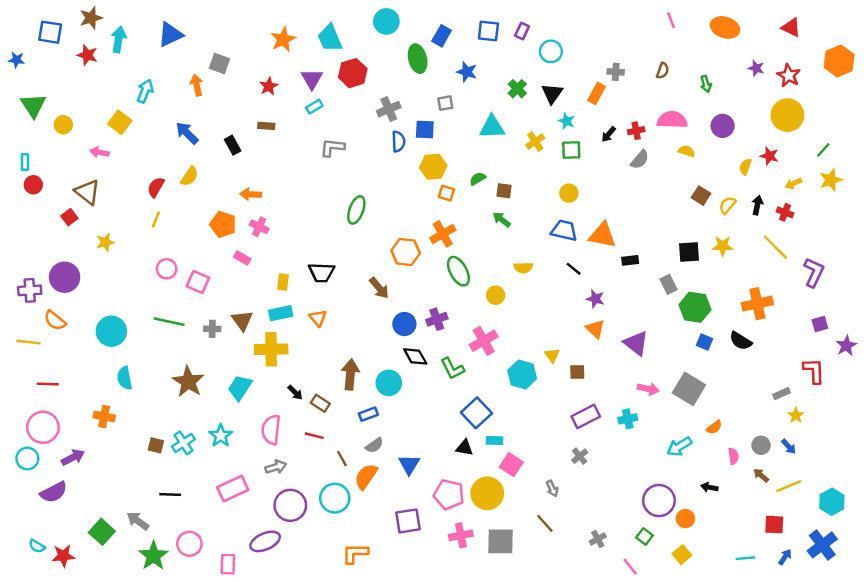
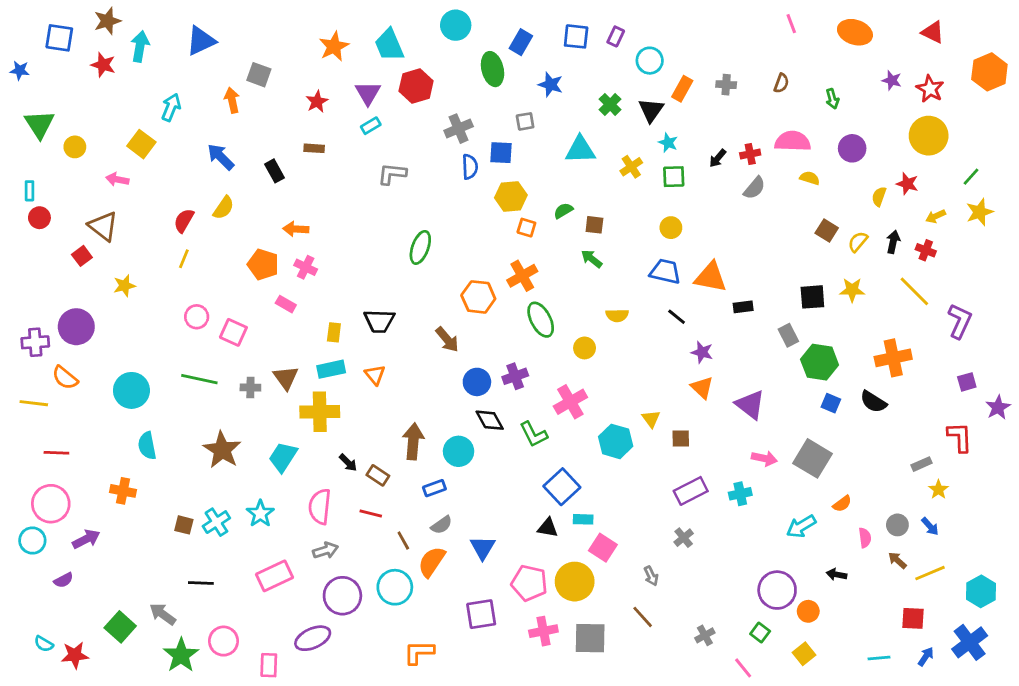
orange rectangle: (597, 93) -> (682, 89), moved
purple semicircle: (54, 492) -> (64, 580), size x0.6

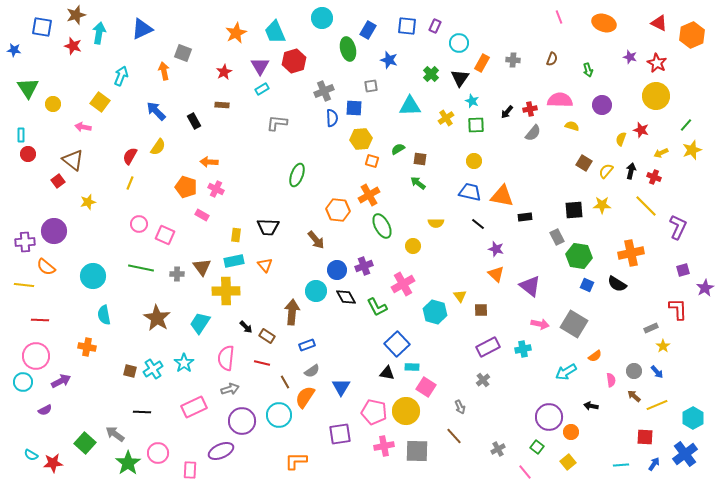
orange hexagon: (989, 72) -> (692, 35), moved
cyan circle: (459, 451) -> (316, 291), moved

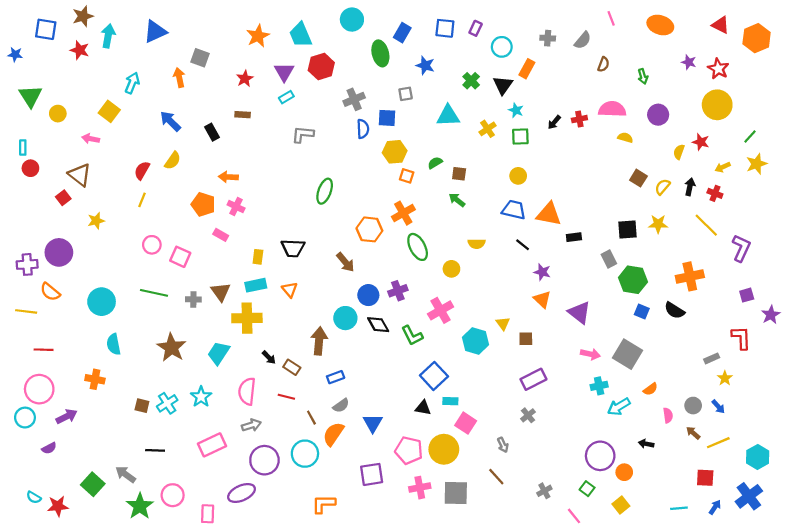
gray cross: (513, 60) -> (548, 38), moved
gray semicircle: (533, 133) -> (583, 40), moved
cyan cross: (523, 349) -> (599, 386), moved

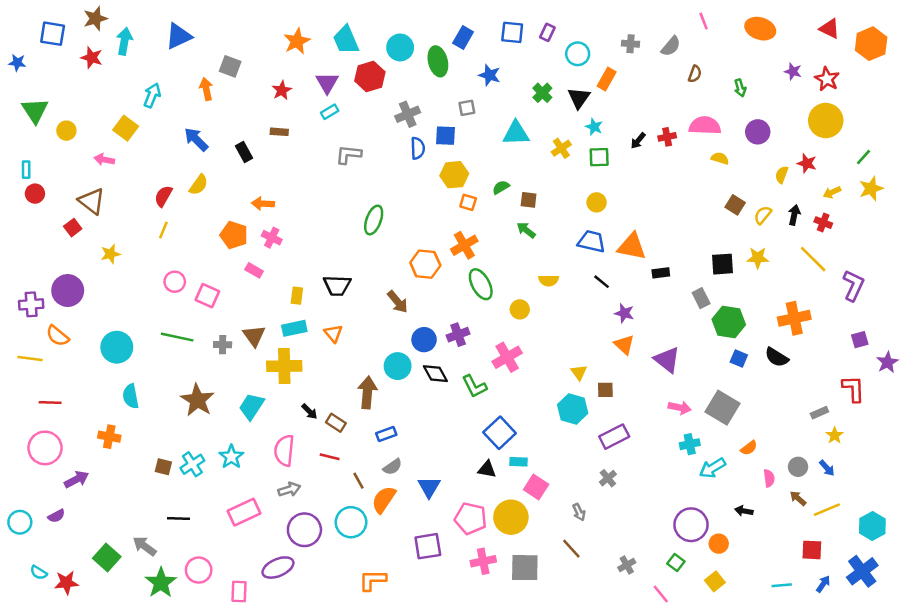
cyan circle: (352, 20) -> (400, 47), moved
cyan hexagon: (476, 341) -> (573, 409), moved
cyan circle: (25, 418) -> (20, 522), moved

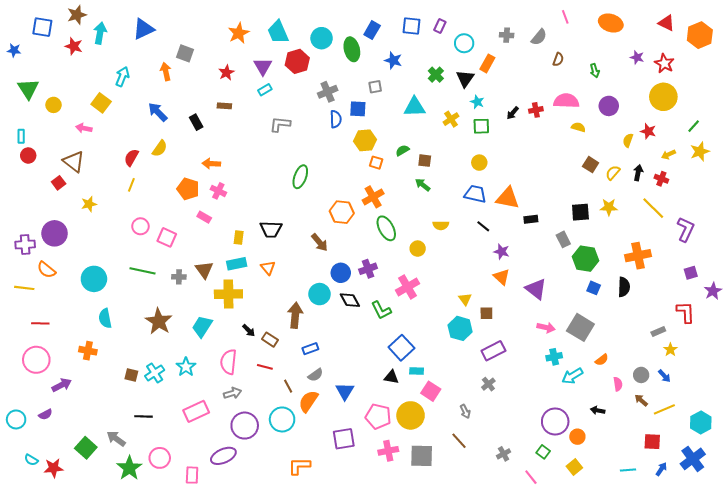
black semicircle: (777, 357) -> (624, 287), turned -120

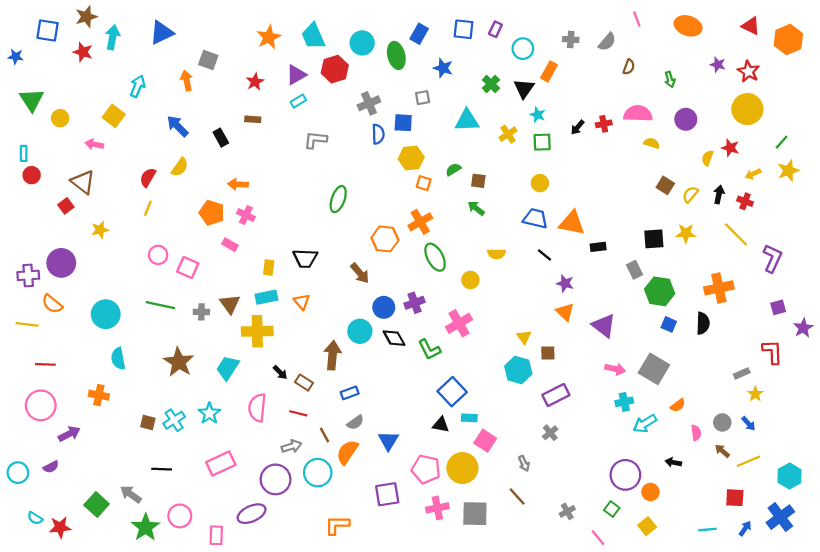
purple triangle: (263, 66) -> (296, 75), turned 30
gray arrow: (233, 393) -> (291, 446), moved

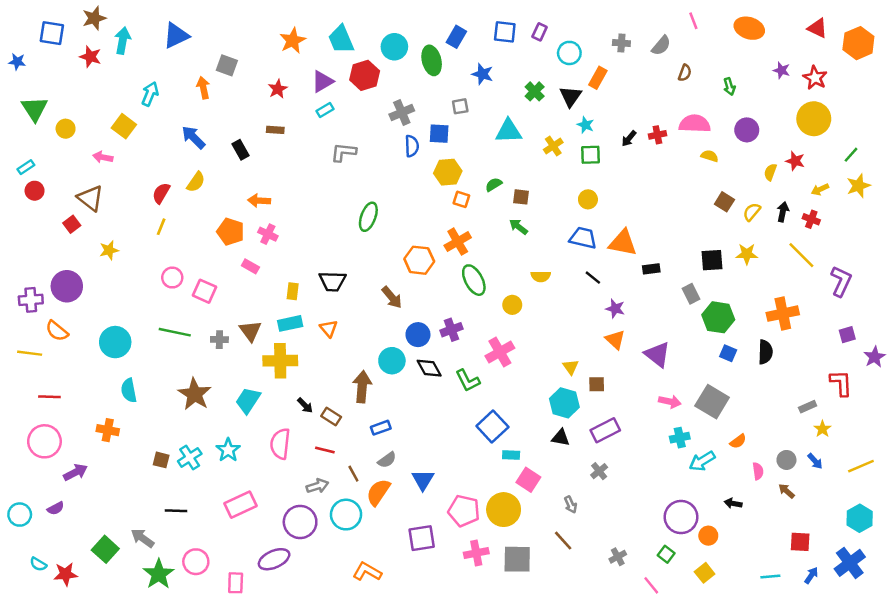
cyan rectangle: (24, 153) -> (26, 167), turned 56
black triangle: (441, 425) -> (561, 438), moved
yellow line: (748, 461) -> (861, 466), moved
orange L-shape: (337, 525) -> (367, 572), turned 30

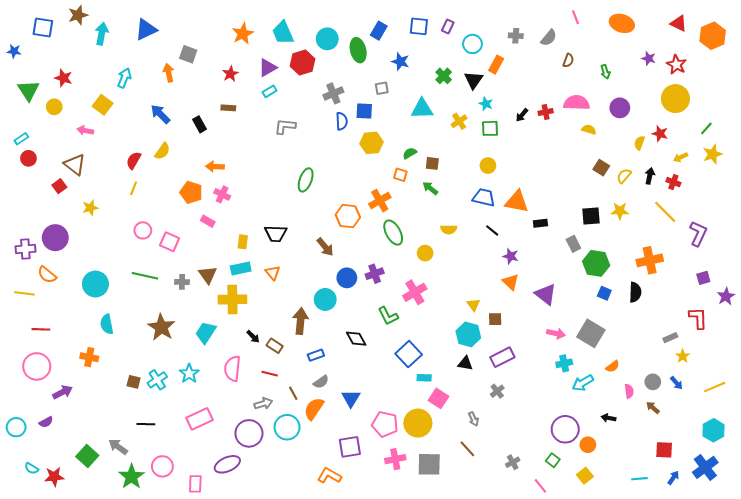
red star: (90, 57) -> (64, 78), moved
orange square: (461, 199) -> (400, 175), moved
black diamond: (429, 368) -> (356, 339), moved
orange L-shape: (367, 572) -> (329, 476), moved

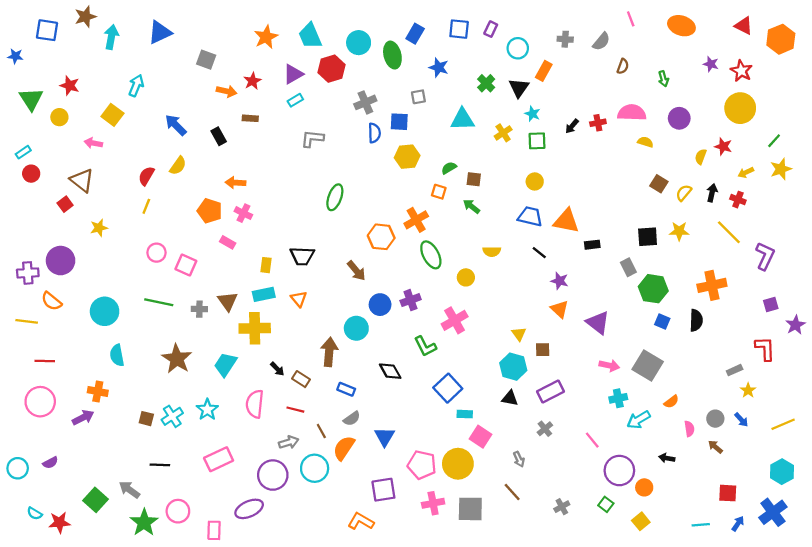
orange arrow: (169, 73) -> (226, 91), moved, turned 114
blue rectangle: (316, 355) -> (346, 389), turned 42
purple arrow: (62, 392) -> (83, 417), moved
pink line: (540, 486) -> (592, 440), moved

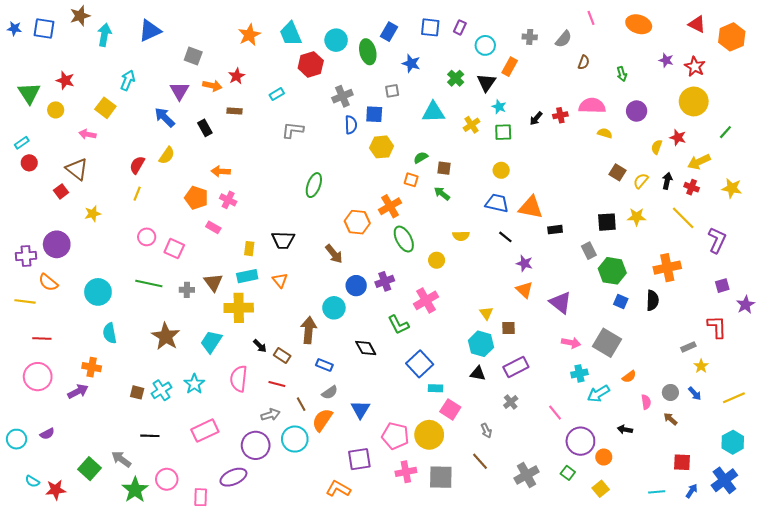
blue star: (15, 56) -> (14, 28), moved
purple triangle: (293, 74) -> (179, 91), moved, turned -30
yellow star: (781, 169) -> (732, 188), moved, turned 30
yellow arrow: (746, 172) -> (699, 162), size x1.5
gray cross: (562, 507) -> (527, 475), size x1.6

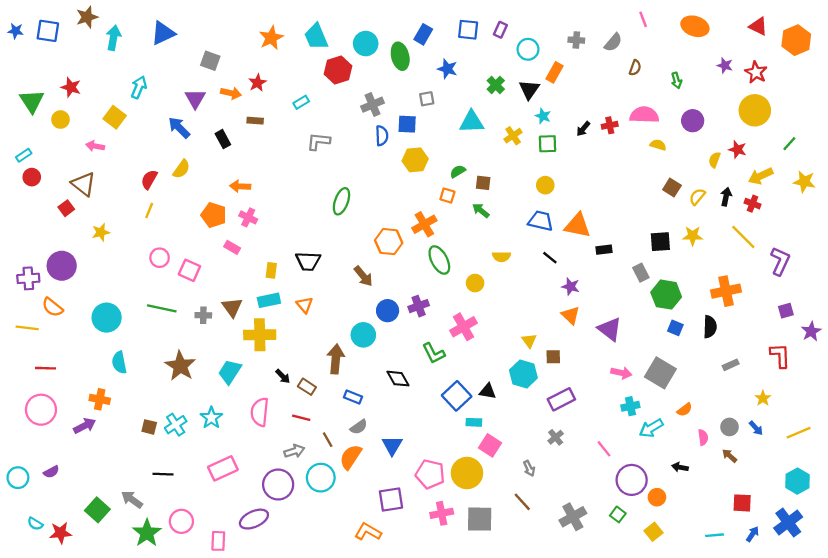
yellow star: (732, 188) -> (804, 182), moved
gray rectangle: (688, 347) -> (731, 365), moved
black triangle: (478, 373) -> (488, 391), moved

